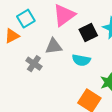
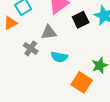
cyan semicircle: (81, 60) -> (59, 57), moved

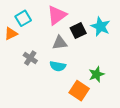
gray triangle: (49, 32) -> (60, 43), moved

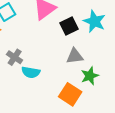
gray triangle: (60, 43) -> (75, 56), moved
cyan semicircle: (58, 66) -> (31, 72), moved

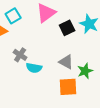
gray triangle: (75, 56) -> (66, 62), moved, turned 35
orange square: (70, 94) -> (68, 87), turned -36

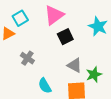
black square: (67, 28) -> (65, 37), moved
cyan semicircle: (34, 68) -> (45, 86), moved, turned 49

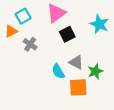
gray cross: (27, 58) -> (30, 44), moved
cyan semicircle: (45, 86) -> (58, 71), moved

